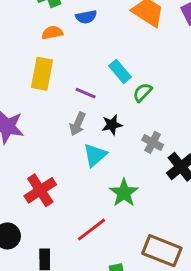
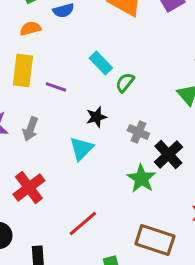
purple line: (86, 93) -> (56, 87), moved
gray arrow: (78, 124) -> (30, 129), moved
green star: (124, 193) -> (141, 179), moved

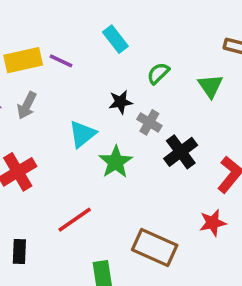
yellow rectangle: (23, 70) -> (23, 60), moved, turned 64
green semicircle: (125, 82) -> (158, 73), moved
black star: (96, 117) -> (121, 102), moved
green star: (141, 179) -> (116, 162), moved

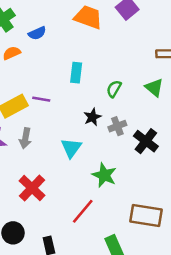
cyan rectangle: (115, 39) -> (76, 73), turned 60
gray cross: (149, 122) -> (117, 126), turned -36
green star: (116, 162) -> (104, 175), moved

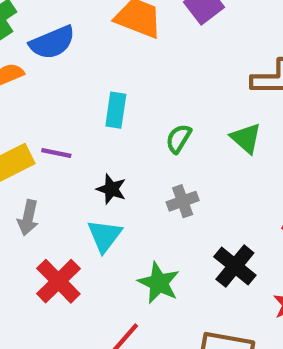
blue semicircle: (37, 33) -> (52, 42), size x1.5
black star: (92, 117) -> (111, 189), moved, turned -30
black cross: (146, 141) -> (235, 266), moved
red cross: (32, 188) -> (58, 281), moved

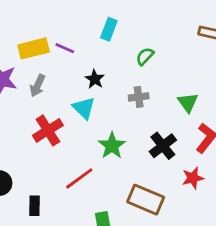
green triangle: (246, 138) -> (188, 102), moved
cyan triangle: (105, 236) -> (84, 108), turned -35

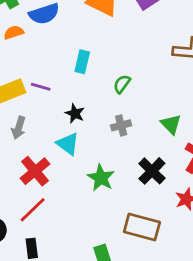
red line: (79, 178) -> (33, 210), moved

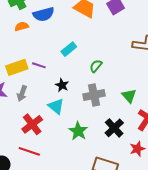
cyan rectangle: (82, 62) -> (69, 49), turned 35
gray cross: (121, 125) -> (94, 95), size x1.5
red line: (33, 210) -> (29, 151), turned 60

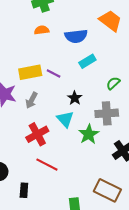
blue semicircle: (44, 14) -> (76, 36), moved
green star: (78, 131) -> (89, 134), moved
red line: (29, 151) -> (47, 165), moved

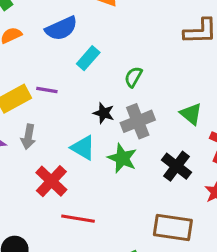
black star: (75, 98) -> (104, 113), moved

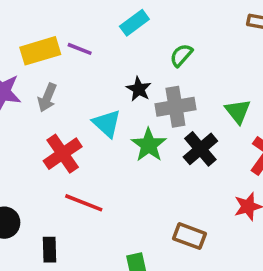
black cross: (176, 166) -> (200, 149), moved
brown rectangle: (173, 227) -> (189, 236), size x0.7

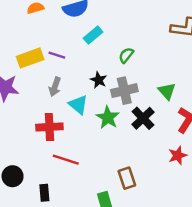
gray arrow: (47, 98) -> (55, 87), moved
red cross: (63, 154) -> (49, 127), turned 35
brown rectangle: (189, 236) -> (127, 178), moved, turned 55

